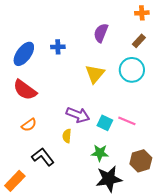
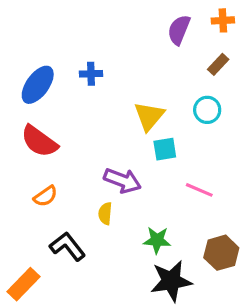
purple semicircle: (101, 33) -> (179, 30), moved
cyan circle: (132, 70) -> (207, 110), size x0.7
cyan square: (105, 123) -> (165, 149), moved, turned -35

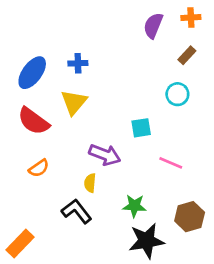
yellow triangle: (149, 116) -> (74, 102), moved
black L-shape: (67, 246) -> (77, 211), moved

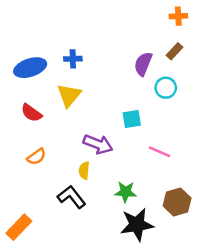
purple semicircle: (153, 26) -> (143, 64), moved
blue ellipse: (32, 73) -> (30, 68), turned 36
red semicircle: (33, 121) -> (31, 113), size x0.7

